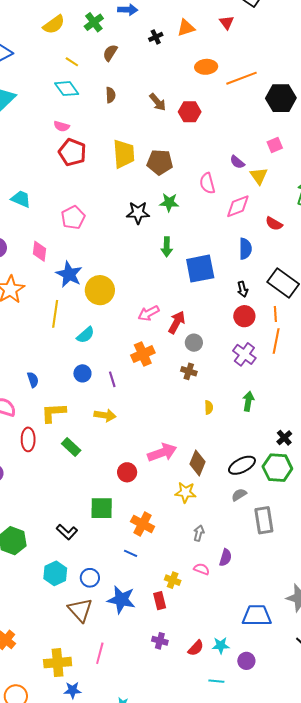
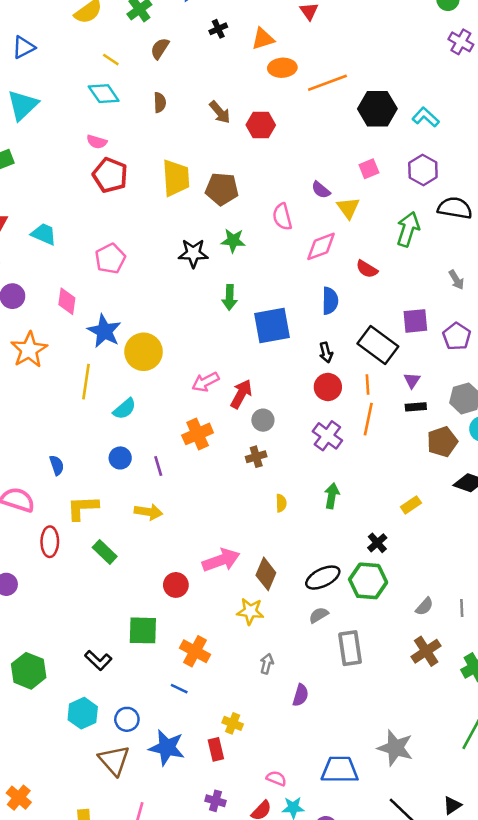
orange triangle: (186, 28) -> (263, 39), moved
brown cross: (189, 371) -> (256, 457), turned -35
pink semicircle: (202, 569) -> (276, 778), moved

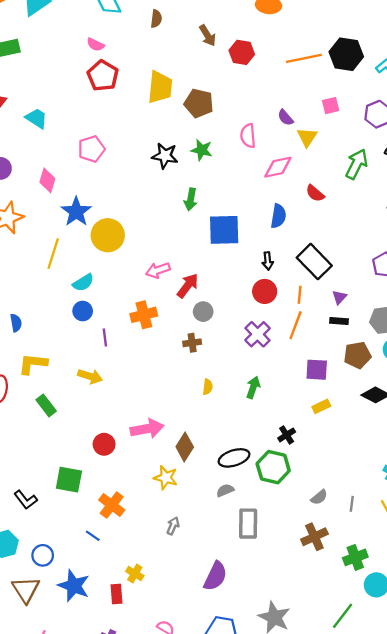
orange line: (327, 83) -> (304, 58), moved
purple square: (415, 321) -> (317, 370), moved
blue circle: (120, 458) -> (83, 311), moved
purple semicircle: (301, 695) -> (215, 576), moved, size x1.5

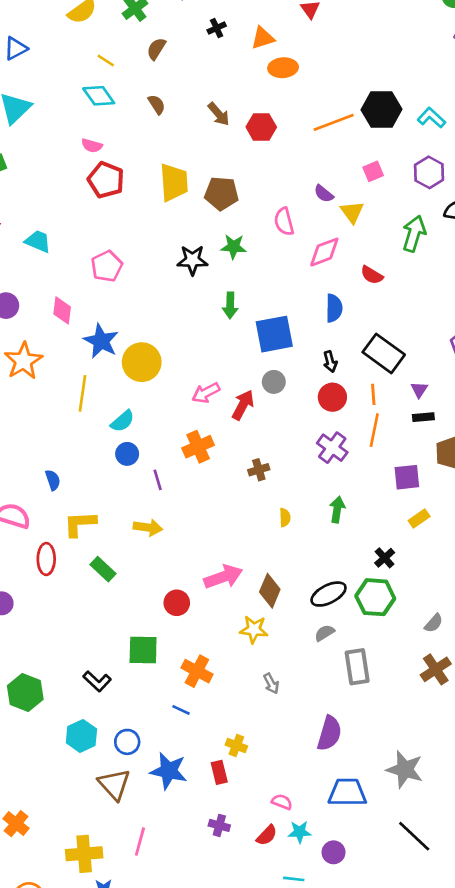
brown semicircle: (156, 19) -> (157, 104), turned -30
gray circle: (203, 312) -> (274, 382), moved
gray arrow: (173, 526) -> (271, 683), turned 138

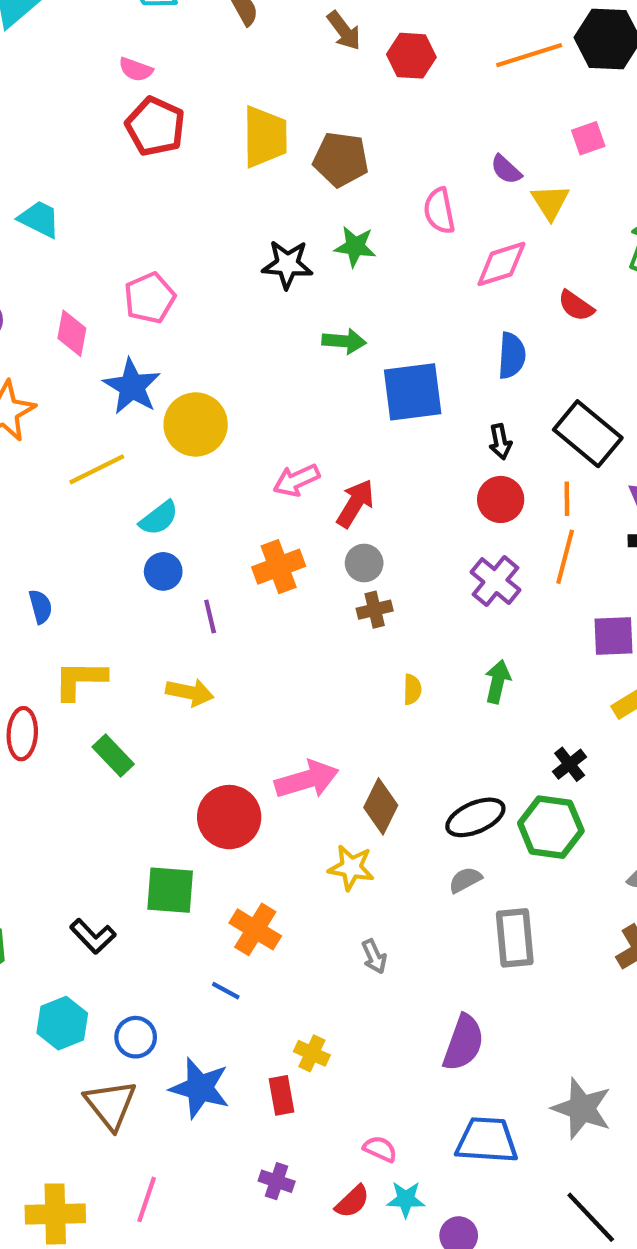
pink pentagon: (107, 266) -> (150, 298), moved
green arrow: (230, 305) -> (344, 341), turned -90
gray circle: (274, 382) -> (364, 563), moved
yellow line: (82, 393) -> (97, 469), turned 52
red circle: (177, 603) -> (229, 817), size x1.5

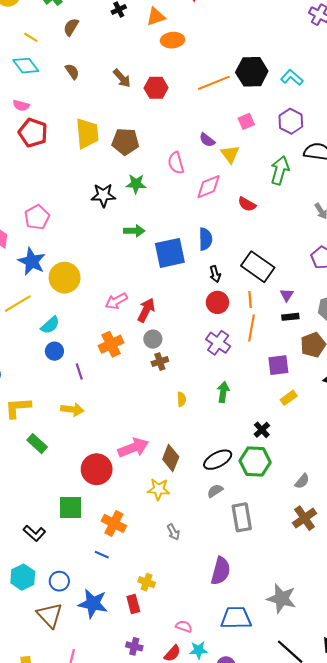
blue semicircle: (512, 356) -> (205, 239), moved

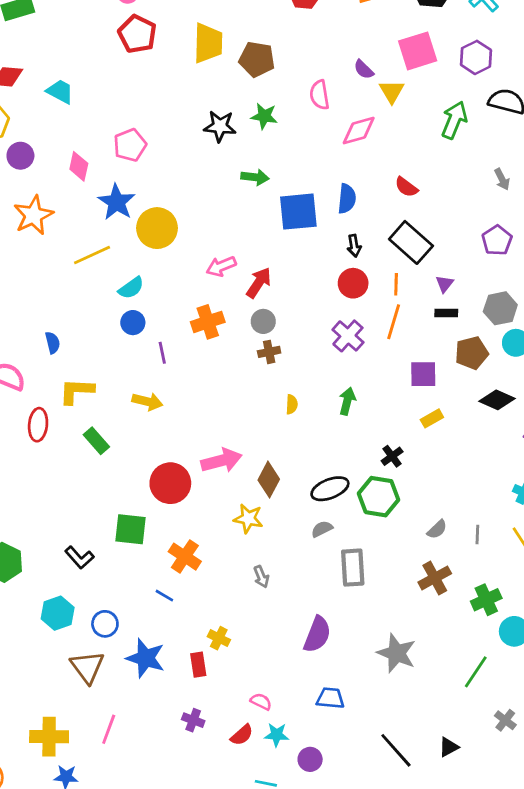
pink square: (246, 121) -> (418, 51), size x1.8
red semicircle: (247, 204) -> (406, 187), moved
gray star: (281, 599) -> (397, 653), moved
blue trapezoid: (236, 618) -> (330, 698), size x0.7

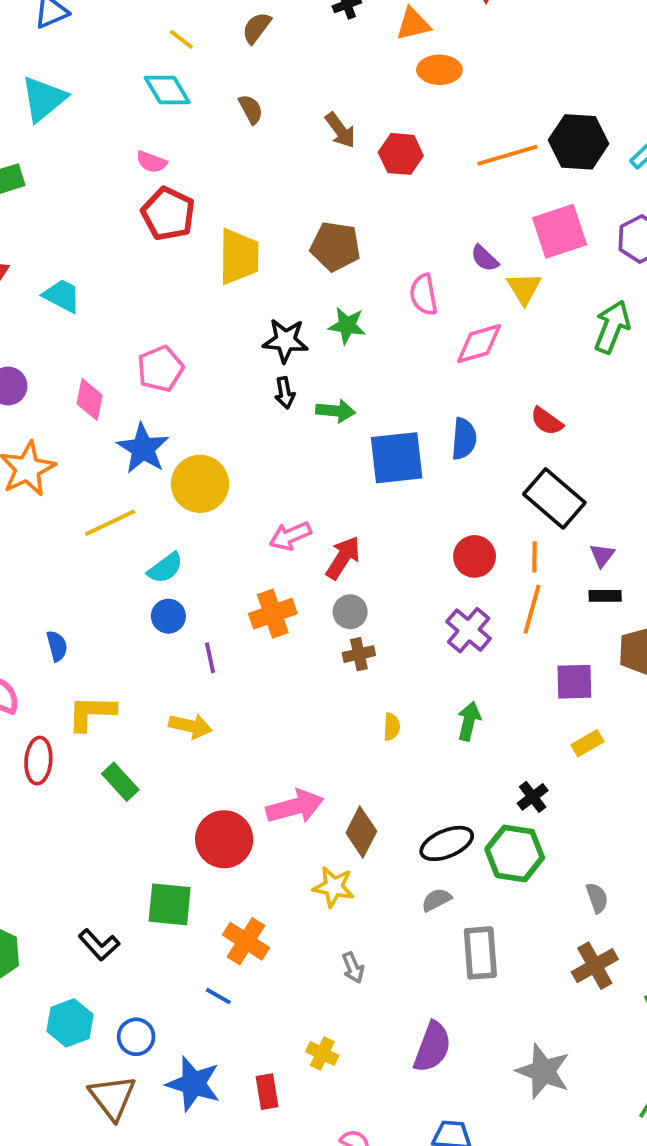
yellow trapezoid: (208, 43) -> (239, 257), moved
black arrow: (354, 246) -> (285, 393), moved
gray semicircle: (437, 529) -> (597, 898), turned -65
yellow cross: (219, 638) -> (322, 1054), moved

